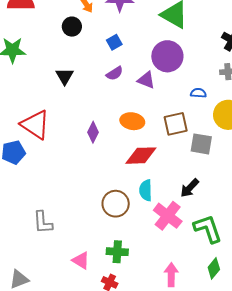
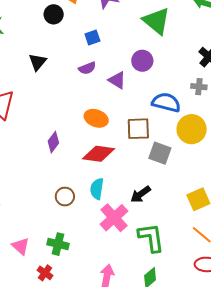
purple circle: (167, 56) -> (142, 61), size x0.7
blue semicircle: (198, 93) -> (166, 102), size x1.8
purple diamond: (93, 132) -> (53, 142), moved
brown circle: (116, 204) -> (65, 197), size x0.7

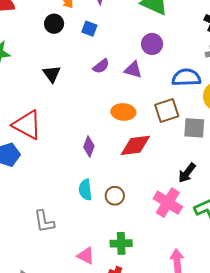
blue square: (92, 37) -> (89, 29), moved, turned -35
cyan semicircle: (97, 189) -> (85, 190), moved

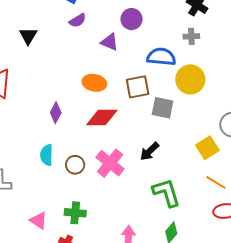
purple semicircle: (101, 66) -> (78, 21), moved
pink cross: (168, 203) -> (110, 163), moved

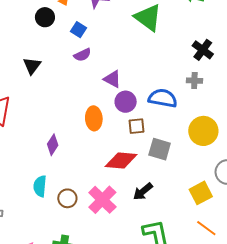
purple circle: (132, 19) -> (126, 102), moved
yellow circle: (190, 79) -> (203, 131), moved
orange ellipse: (94, 83) -> (94, 118), turned 70
brown square: (138, 87) -> (137, 126), size x0.7
red diamond: (102, 118) -> (121, 161), moved

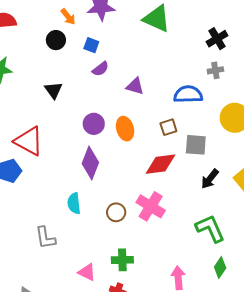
black cross: (203, 50) -> (217, 39), turned 35
purple circle: (126, 102) -> (94, 124), moved
purple diamond: (53, 145) -> (90, 163), size x1.5
cyan semicircle: (40, 186) -> (74, 203), moved
black arrow: (143, 191) -> (210, 179), moved

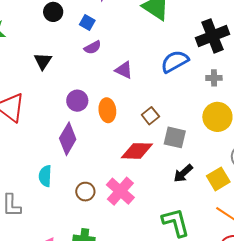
black cross: (217, 39) -> (212, 36), size x1.5
gray cross: (215, 70) -> (214, 78), moved
blue semicircle: (188, 94) -> (175, 61), moved, turned -36
brown square: (168, 127) -> (150, 116), turned -30

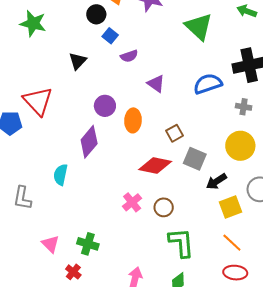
blue square: (87, 22) -> (110, 36), moved
black arrow: (183, 173) -> (216, 181), moved
pink cross: (120, 191) -> (132, 202), size x0.7
brown circle: (85, 192) -> (164, 207), moved

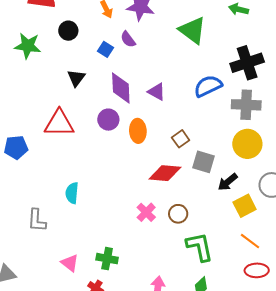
black circle: (96, 14) -> (68, 31), moved
purple semicircle: (129, 56) -> (128, 39), moved, turned 78
red triangle: (38, 101) -> (59, 123), moved, turned -40
gray cross: (244, 107) -> (246, 105), size x1.8
purple diamond: (89, 142) -> (121, 88), moved, turned -36

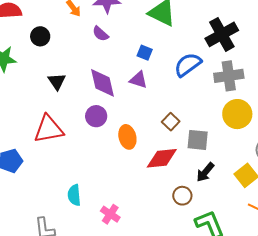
blue square: (106, 49) -> (145, 53), moved
orange ellipse: (138, 131) -> (127, 137), moved
black arrow: (228, 182) -> (205, 172), moved
pink cross: (146, 212) -> (110, 214), moved

